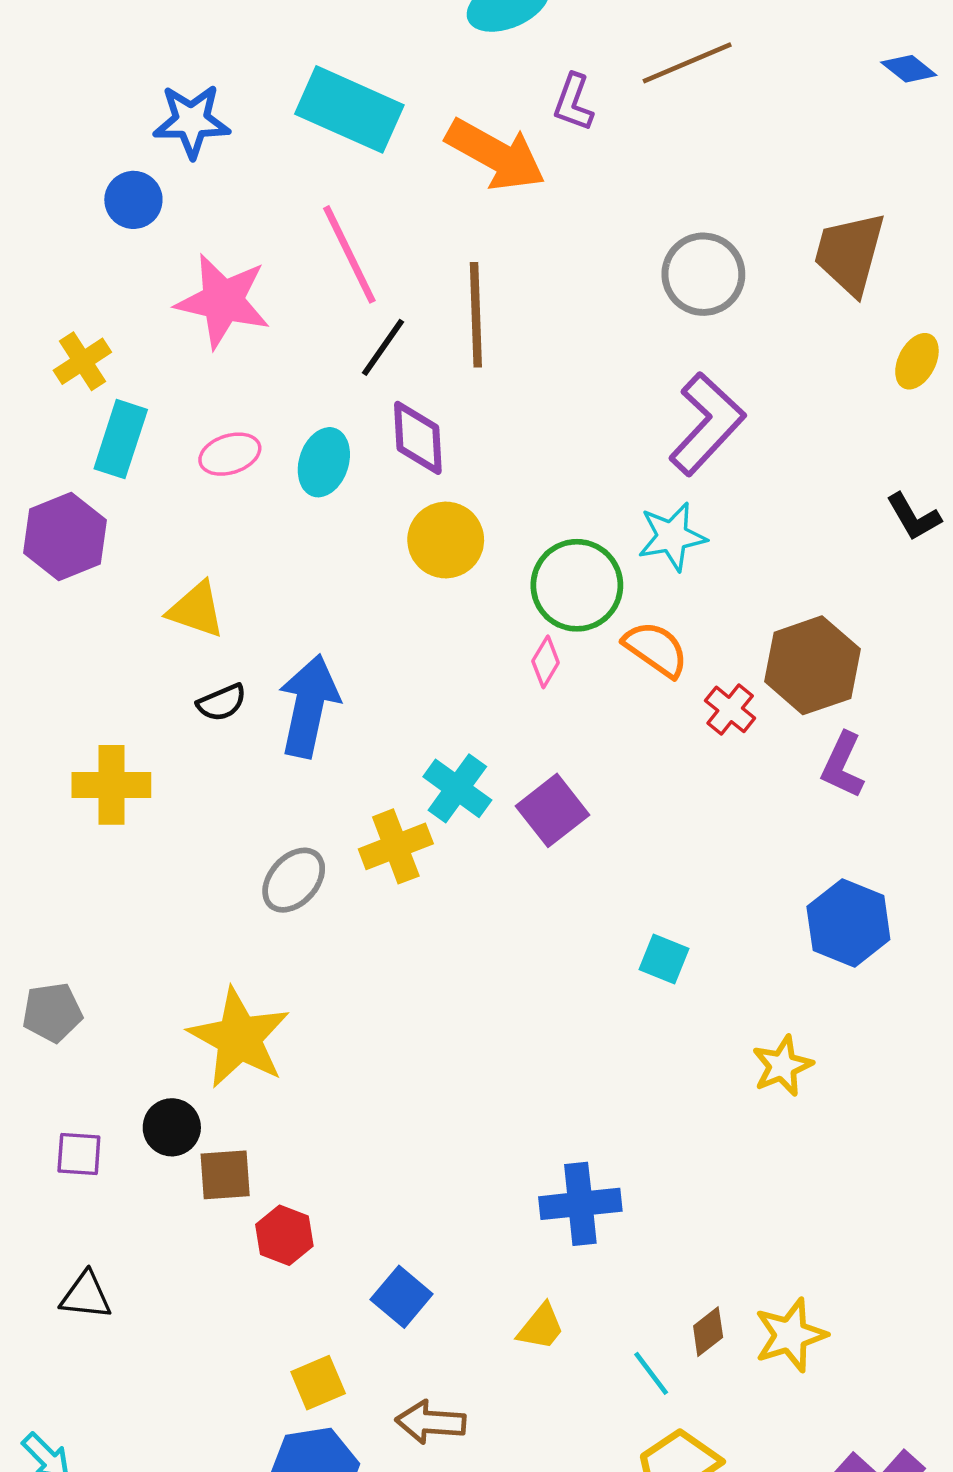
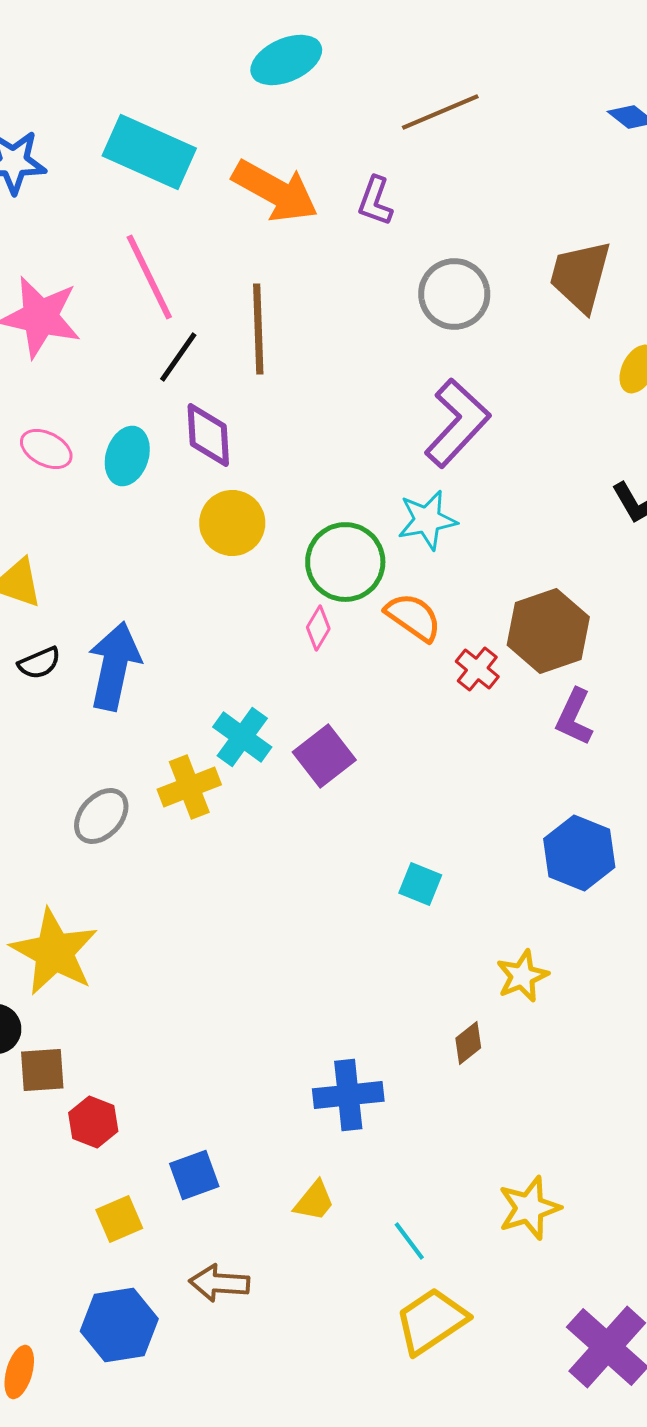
purple L-shape: (573, 102) -> (375, 201), moved
pink ellipse: (230, 454) -> (46, 449), turned 45
blue square: (402, 1297) -> (194, 1175), turned 30
brown diamond: (708, 1332) -> (468, 1043), moved
yellow square: (318, 1383) -> (119, 1219), moved

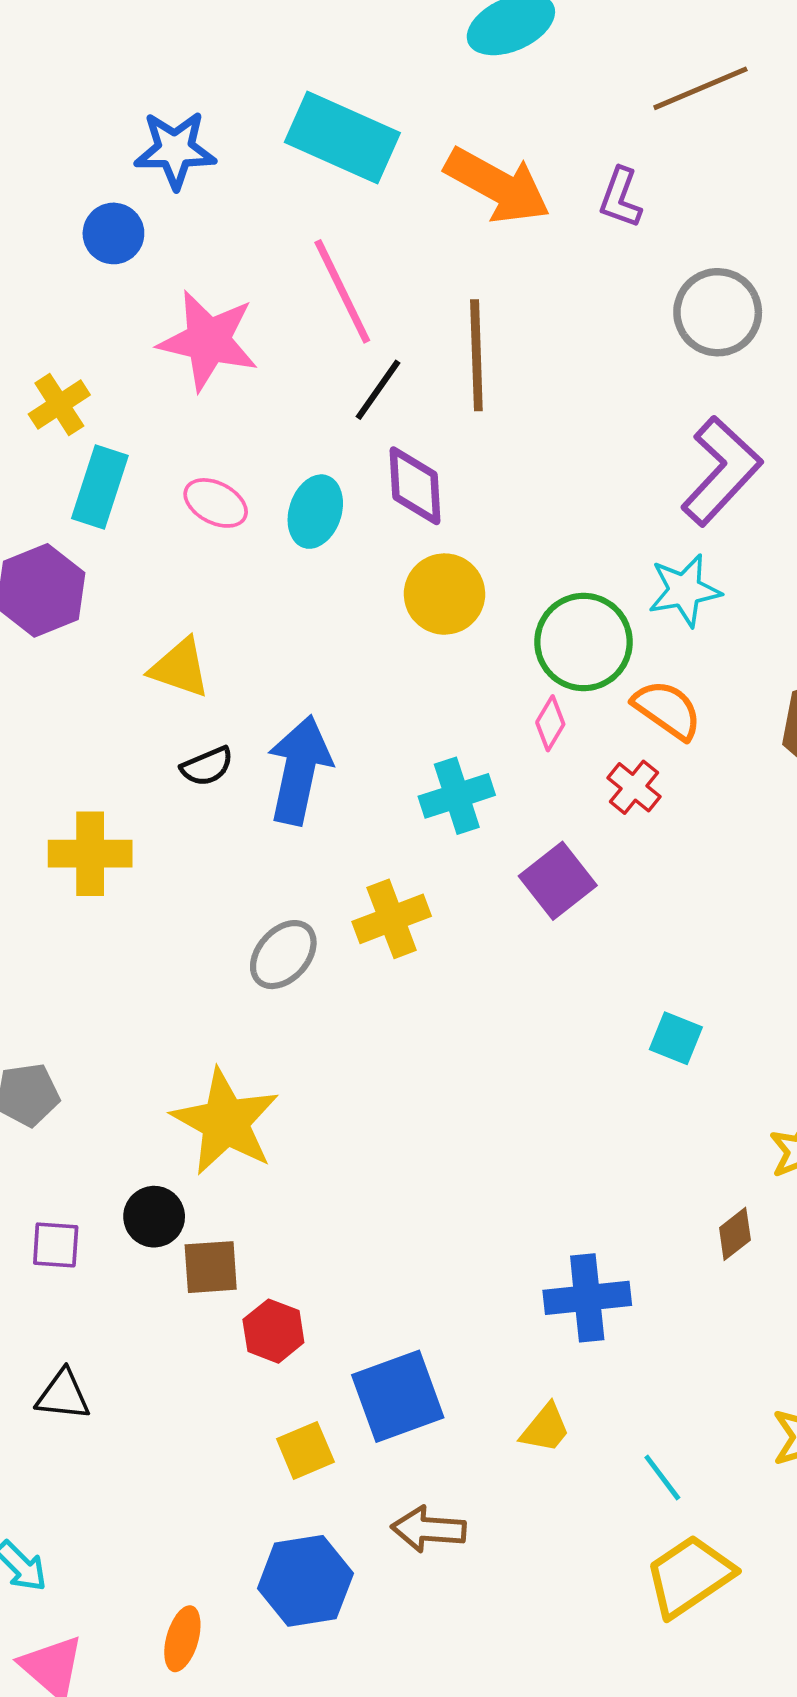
red cross: (477, 669) -> (634, 787), moved
cyan cross: (242, 737) -> (457, 796), moved, turned 36
blue square: (194, 1175) -> (398, 1396), size x1.5

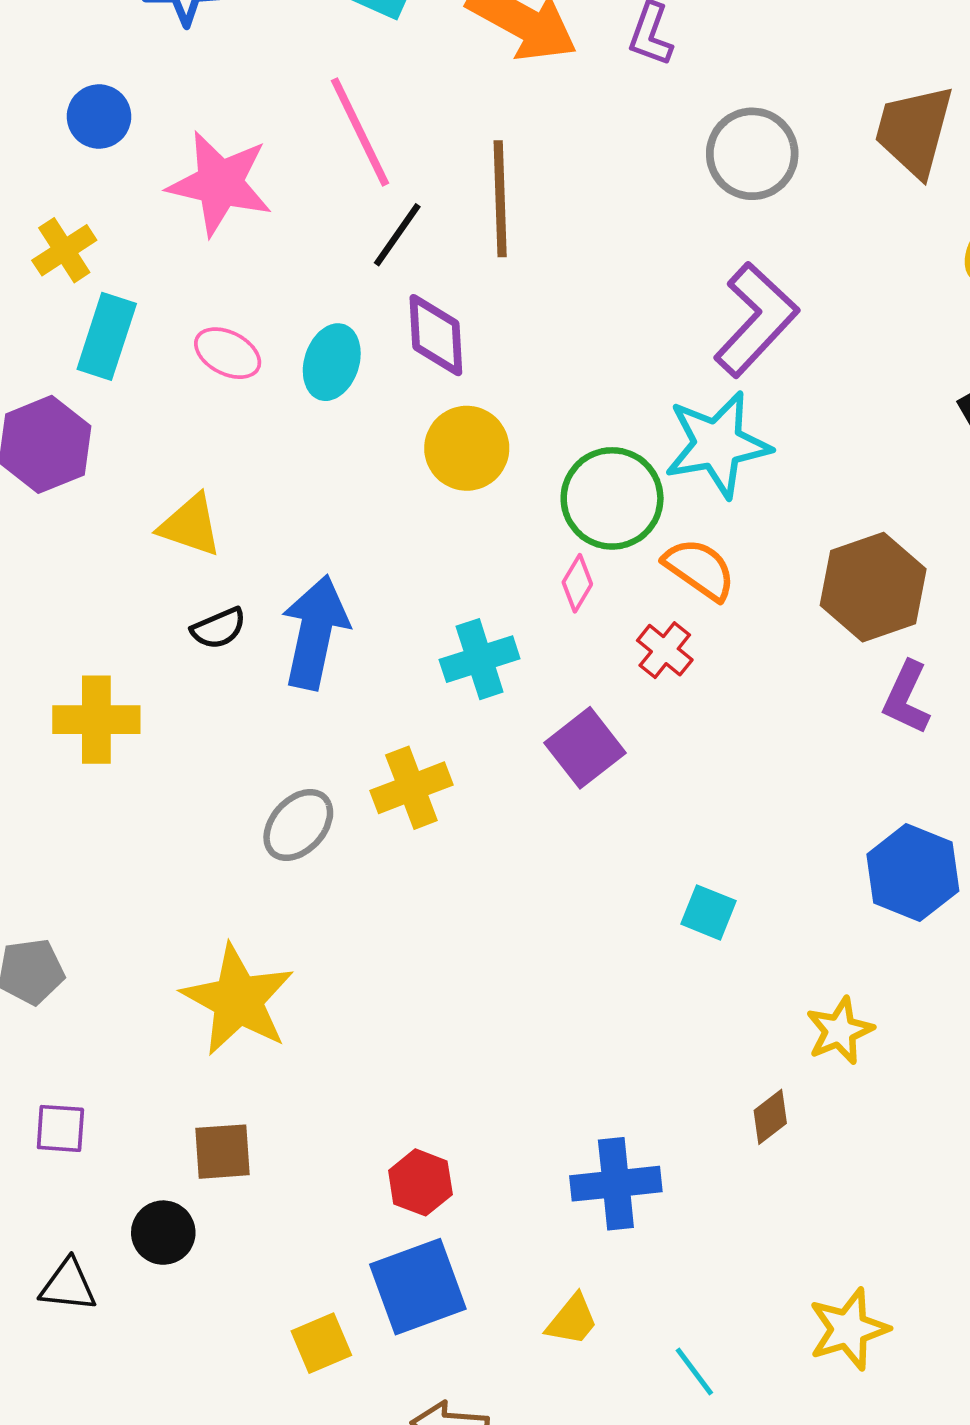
blue circle: (113, 233) -> (99, 117), moved
cyan star: (684, 590) -> (717, 444), size x1.4
black circle: (154, 1217) -> (163, 1233), moved
red hexagon: (273, 1331) -> (420, 1182), moved

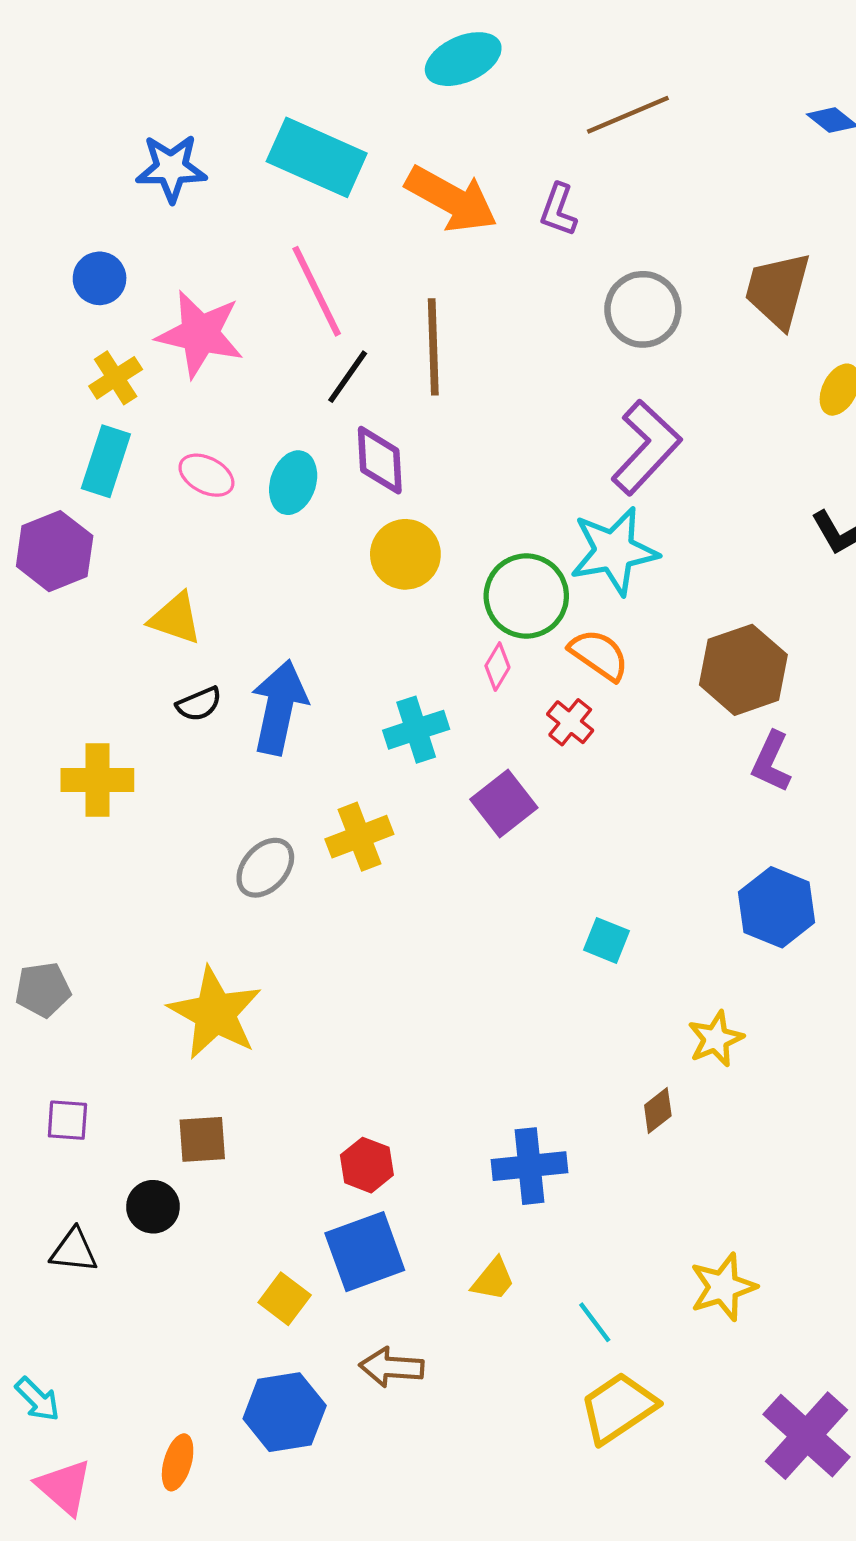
yellow cross: (64, 250) -> (116, 378), moved
yellow square: (321, 1343) -> (285, 1299), turned -30

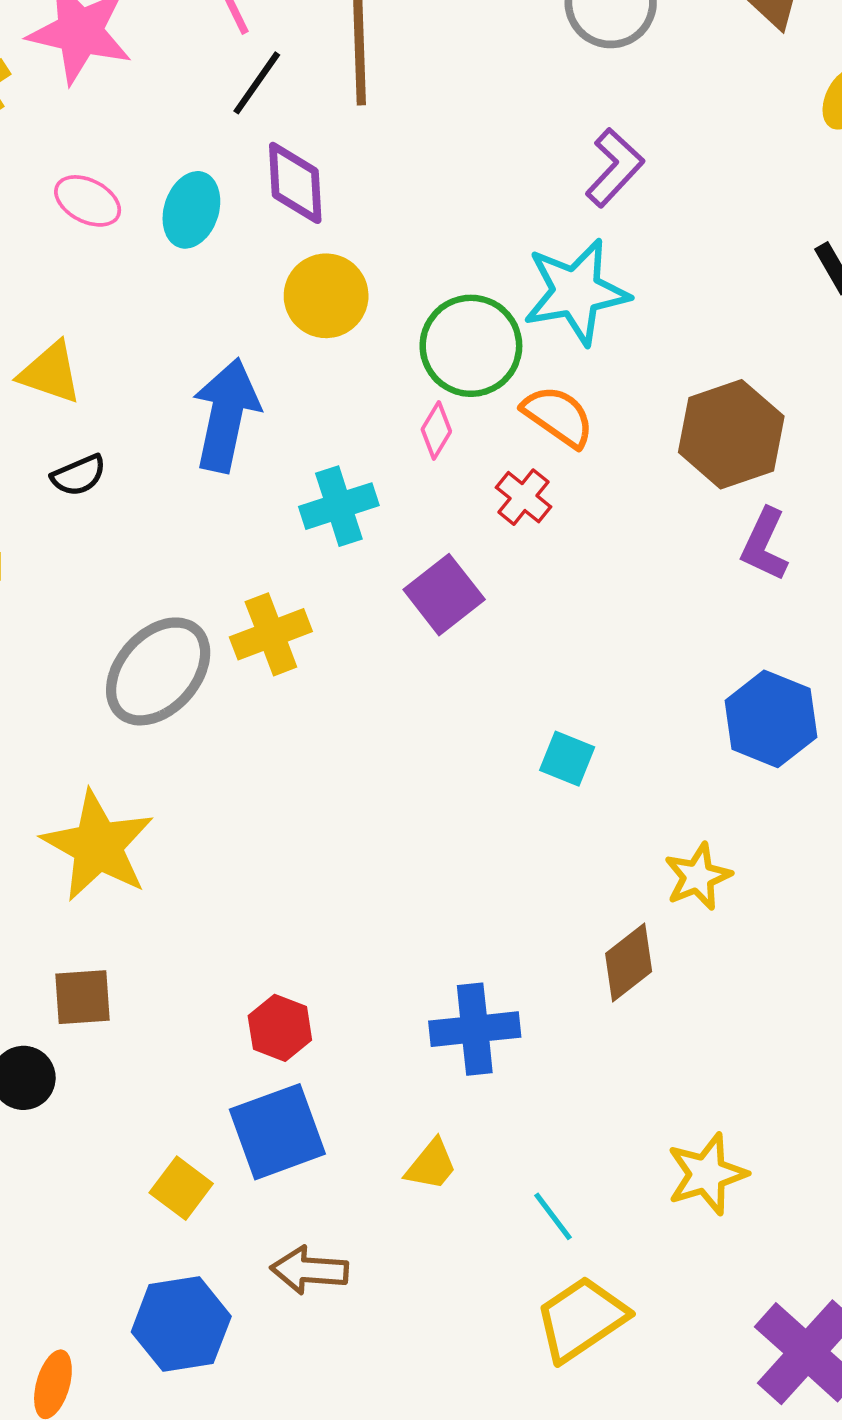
purple L-shape: (646, 447) -> (615, 168), size x0.7
blue arrow: (279, 707) -> (226, 415), moved
gray ellipse: (265, 868) -> (158, 671), size x1.5
brown diamond: (658, 1110) -> (629, 962), size x1.4

